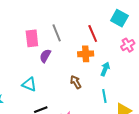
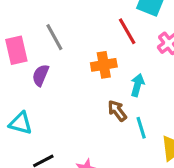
red line: (93, 33) -> (127, 31), moved
brown arrow: (76, 82) -> (117, 111), moved

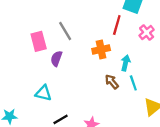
red line: (127, 31) -> (117, 25), turned 48
cyan line: (141, 128) -> (133, 83), moved

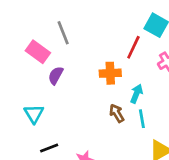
gray line: (65, 31) -> (63, 33), moved
pink rectangle: (39, 41) -> (38, 52), turned -48
cyan triangle: (43, 93) -> (34, 114), turned 36

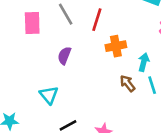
red line: (133, 47) -> (97, 20), moved
pink rectangle: (38, 52) -> (32, 23), moved, turned 60

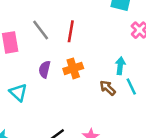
orange cross: (116, 46) -> (73, 68), moved
cyan triangle: (49, 95) -> (18, 92), moved

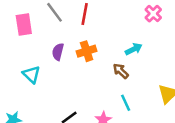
cyan arrow: (120, 66) -> (134, 49), turned 56
cyan line: (131, 86) -> (126, 103), moved

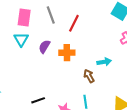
cyan triangle: (31, 75) -> (21, 39), moved

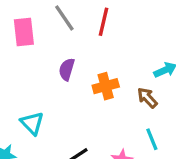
cyan triangle: (21, 39) -> (32, 123), moved
orange cross: (67, 53) -> (106, 86), moved

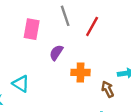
pink rectangle: (24, 32) -> (32, 29), moved
cyan triangle: (32, 123) -> (21, 84), turned -30

